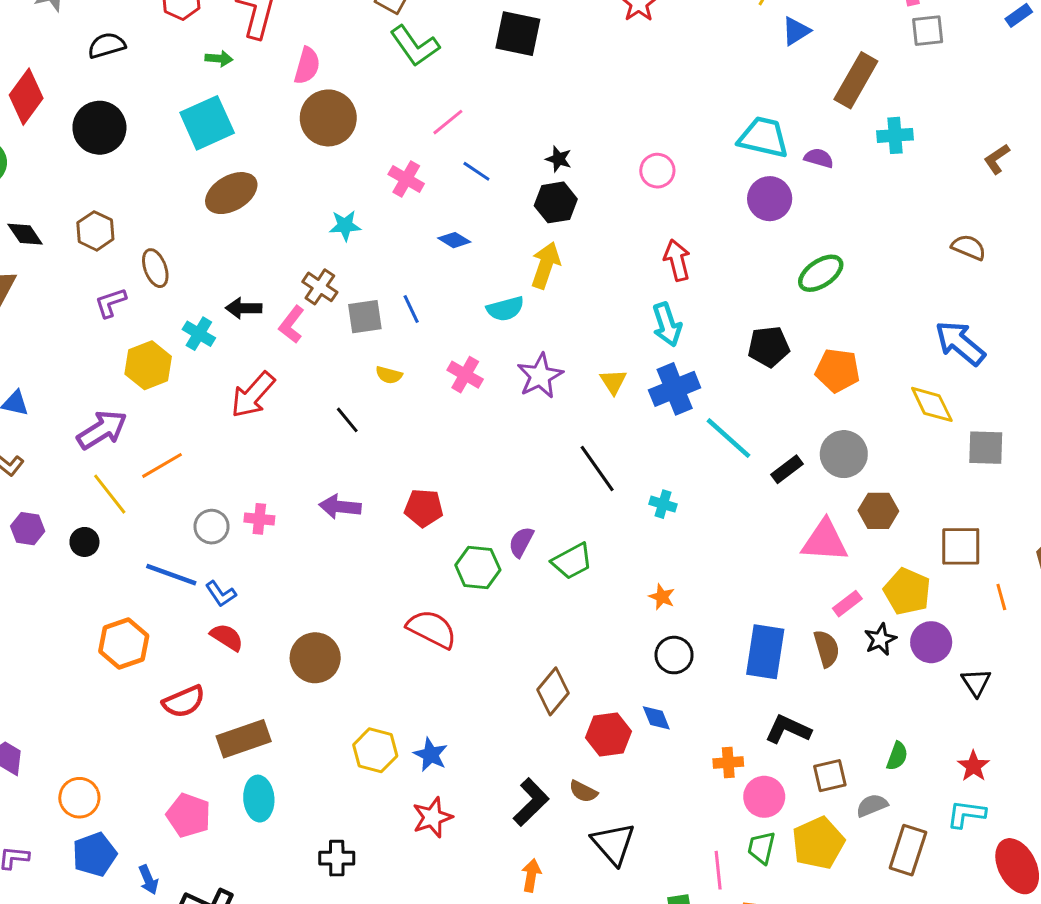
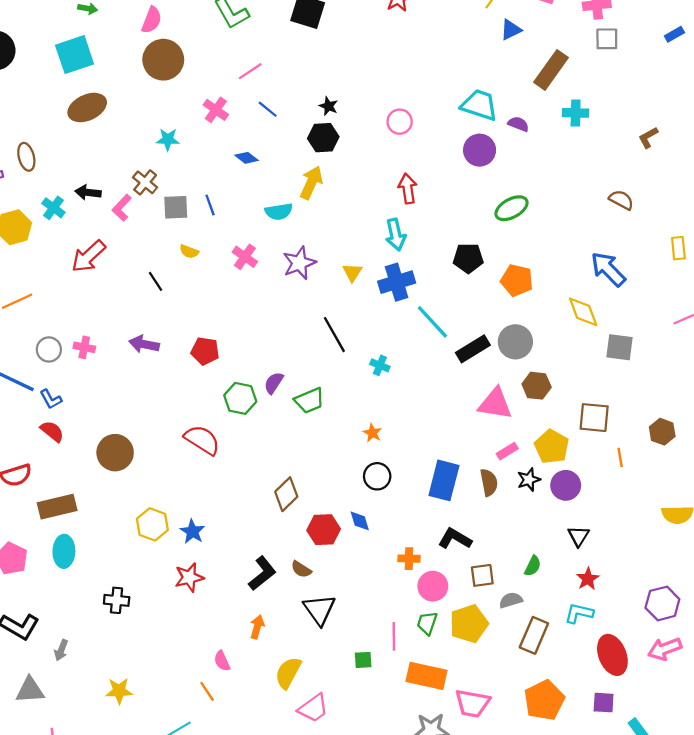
black rectangle: (787, 469) -> (473, 349), size x1.4
black triangle: (976, 682) -> (579, 536), moved

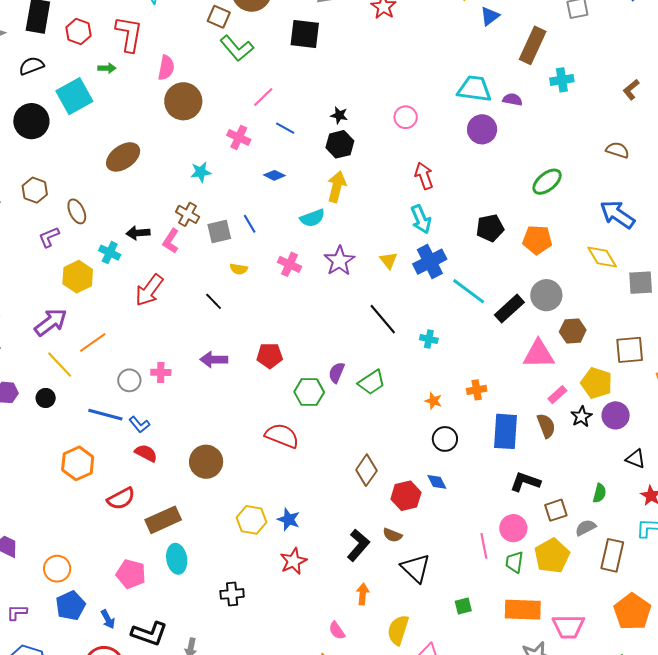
cyan square: (75, 55) -> (74, 96), moved
green ellipse: (512, 208) -> (547, 182), moved
black triangle: (579, 536) -> (636, 459), turned -30
orange cross: (409, 559) -> (477, 390), moved
pink line: (394, 636) -> (484, 546), moved

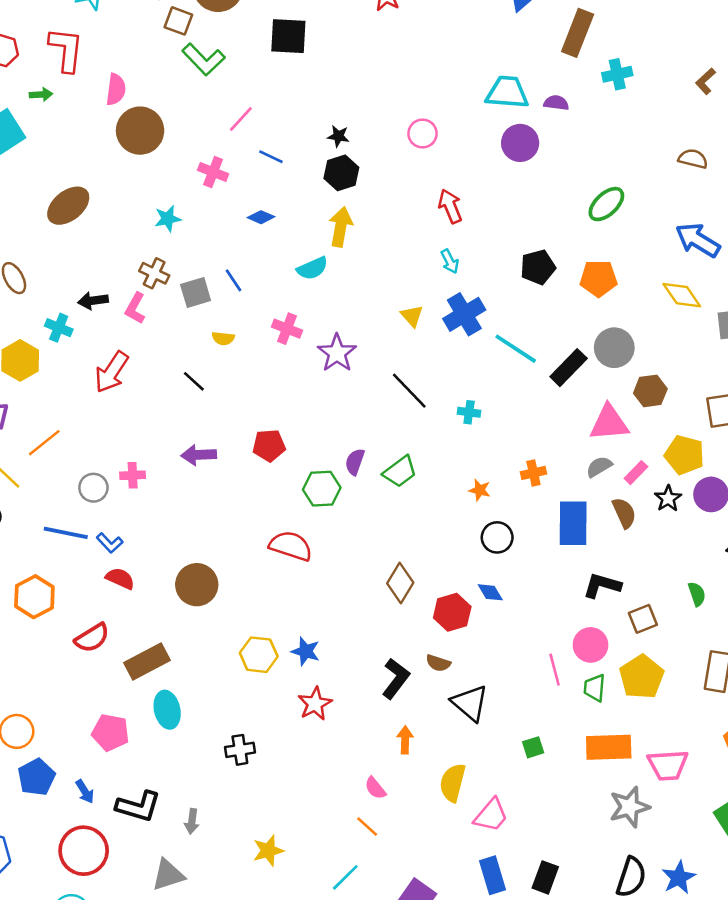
cyan arrow: (421, 219) -> (450, 261), size x0.7
purple star: (339, 261) -> (337, 353), moved
green semicircle: (599, 493) -> (697, 594), turned -30
gray semicircle: (586, 528) -> (599, 467), moved

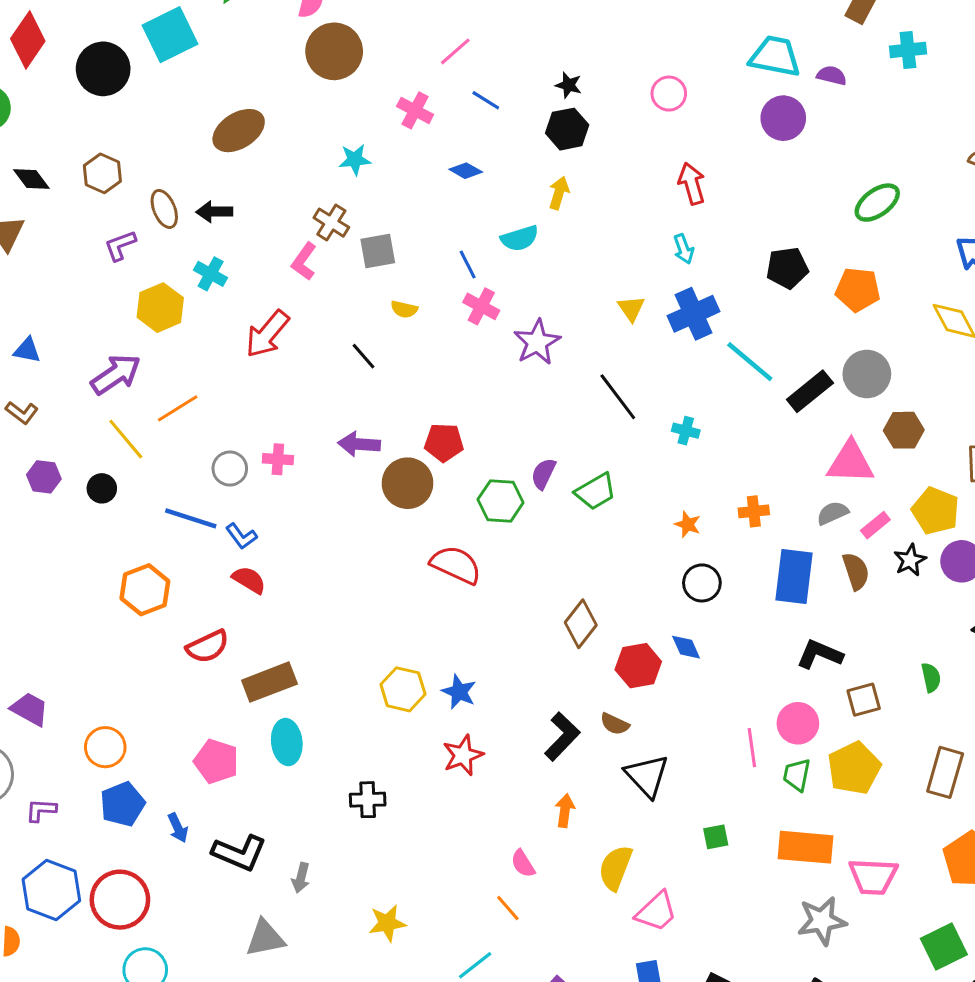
yellow arrow: (341, 227) -> (559, 193), size x0.7
blue line: (233, 280) -> (468, 264), moved
black arrow: (93, 301) -> (214, 212), moved
brown circle: (197, 585) -> (408, 483), moved
red circle: (84, 851) -> (120, 900), moved

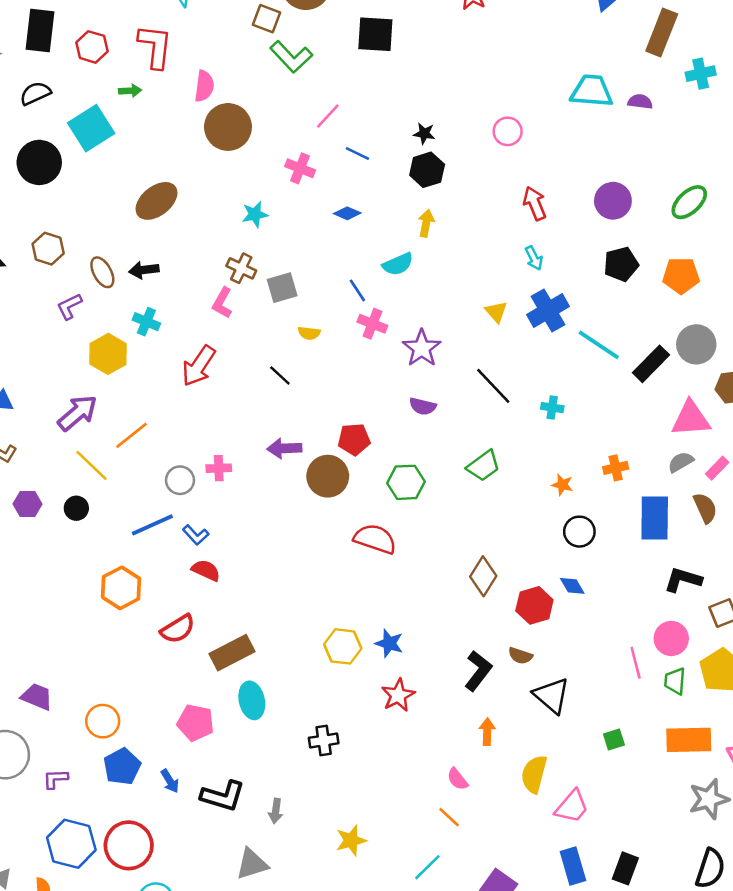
purple circle: (783, 118) -> (613, 201), moved
purple semicircle: (543, 474) -> (423, 406), moved, turned -96
blue line: (191, 518) -> (152, 525), turned -36

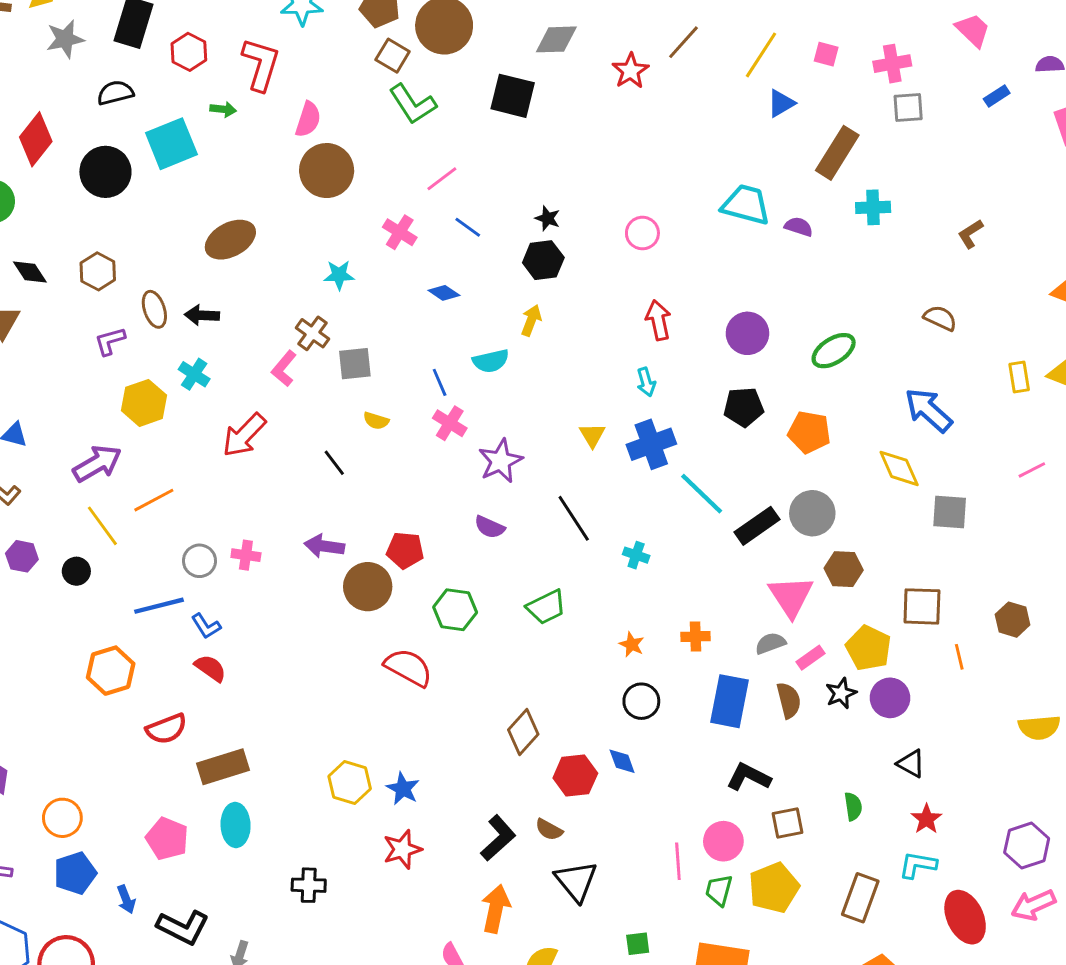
pink triangle: (691, 419) -> (791, 596), turned 51
orange arrow: (487, 732) -> (496, 909), size x1.5

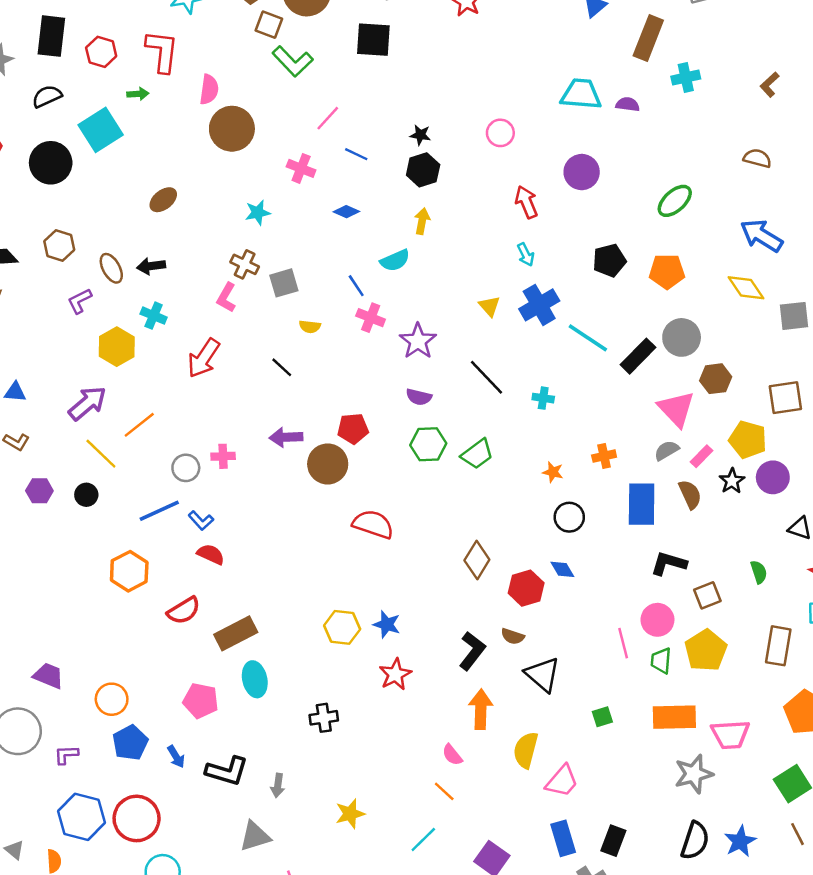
brown ellipse: (230, 240) -> (163, 200), size x0.7
purple circle: (747, 333) -> (582, 172), moved
green hexagon: (455, 610) -> (428, 444), moved

